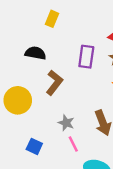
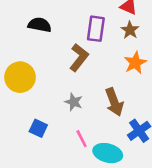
brown L-shape: (54, 83) -> (79, 58), moved
pink line: (73, 144) -> (82, 139), moved

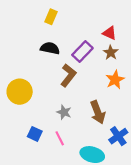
black semicircle: (40, 25) -> (50, 48), moved
purple rectangle: (96, 29) -> (82, 51), turned 36
pink line: (82, 139) -> (60, 138), moved

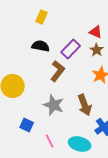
gray star: (64, 112) -> (54, 105), size x1.5
pink line: (60, 138) -> (50, 141), moved

